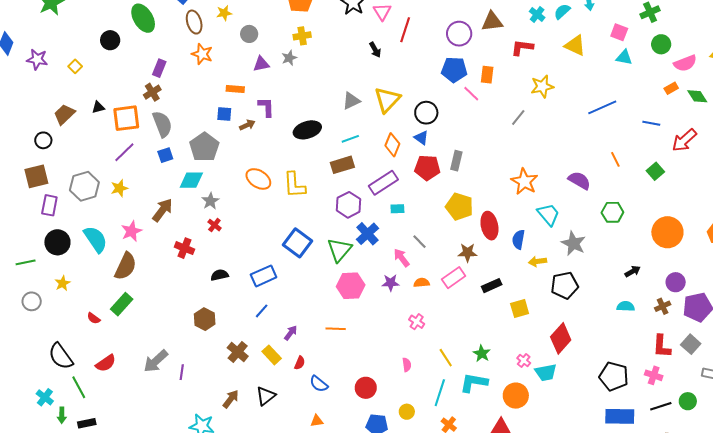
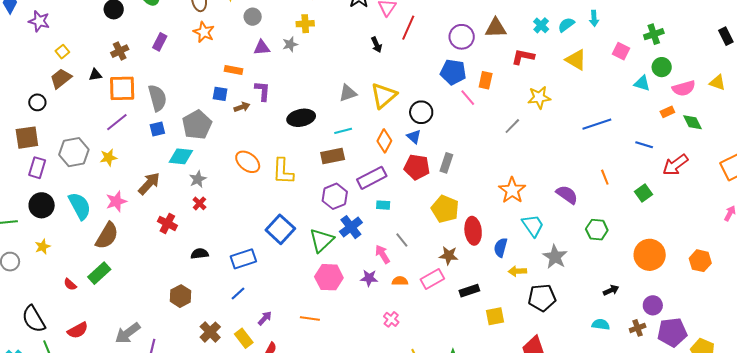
cyan triangle: (624, 57) -> (642, 83), moved
yellow square: (75, 66) -> (62, 52), moved
brown cross: (152, 92) -> (120, 51), moved

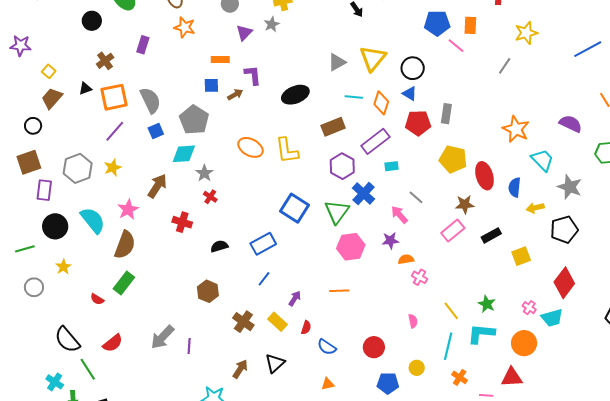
purple triangle: (262, 48) -> (244, 33), turned -30
cyan line: (343, 131) -> (354, 97), moved, turned 30
orange semicircle: (400, 281) -> (406, 259), moved

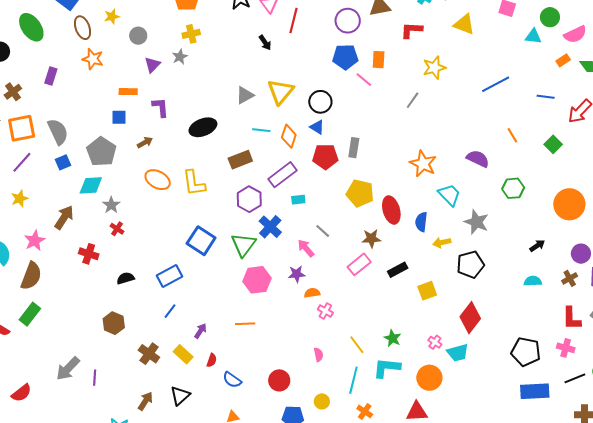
brown arrow: (235, 94) -> (145, 142), moved
red semicircle: (113, 343) -> (21, 393), moved

